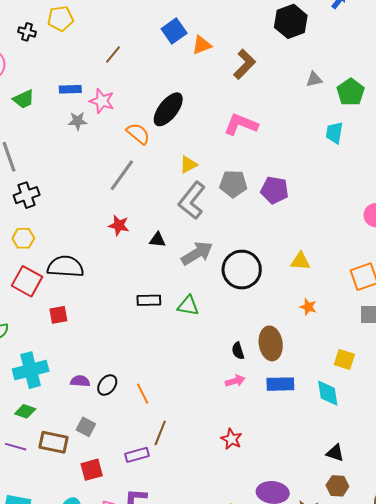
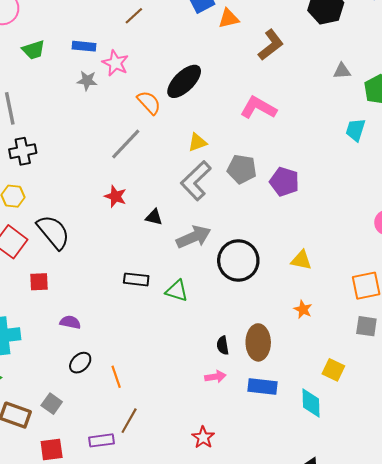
black semicircle: (65, 267) -> (53, 232), turned 39
purple semicircle: (80, 381) -> (70, 322), moved

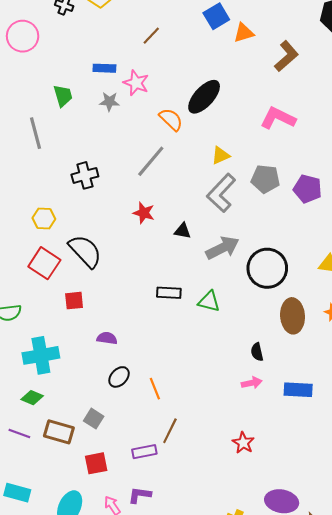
green trapezoid: (34, 50) -> (63, 96), moved, turned -85
black cross: (23, 151) -> (85, 175), moved
brown ellipse: (258, 342) -> (293, 316), moved

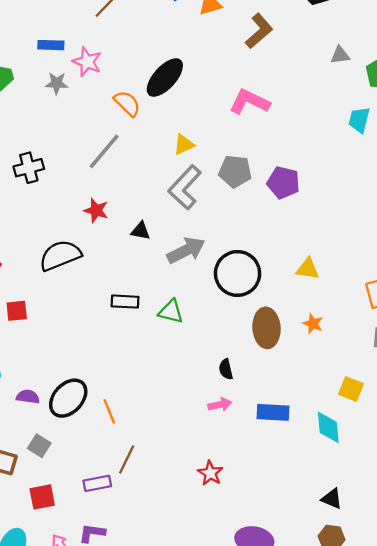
black semicircle: (85, 251) -> (60, 255), moved, turned -69
purple semicircle: (107, 338) -> (28, 397), moved
black ellipse: (119, 377) -> (68, 398), size x1.6

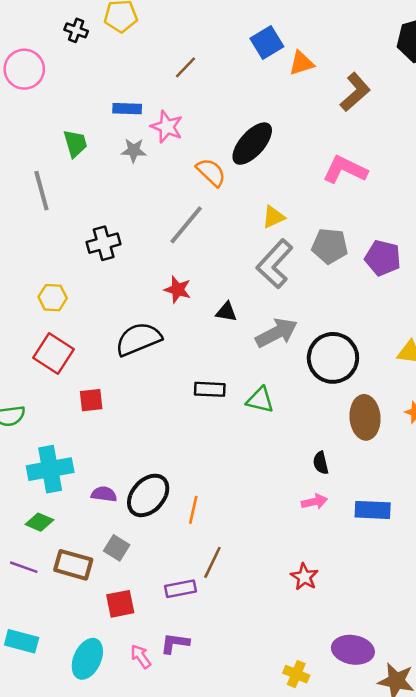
orange line: (109, 411) -> (193, 510), turned 35

